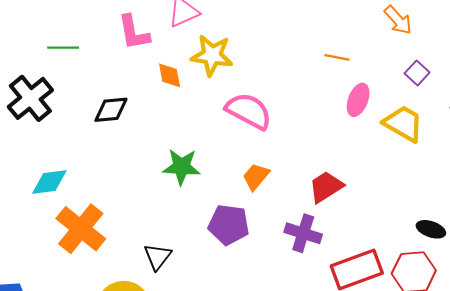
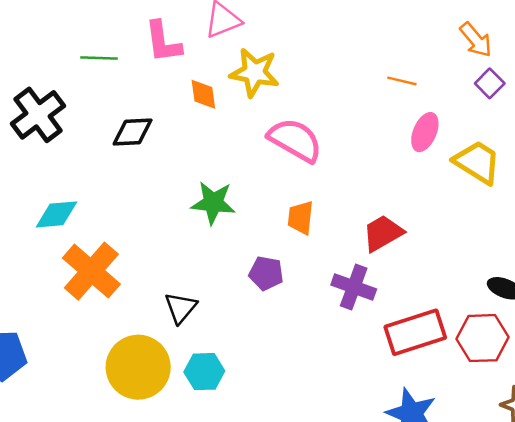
green line: (63, 48) -> (99, 58), moved
purple square: (417, 73) -> (490, 83), moved
orange trapezoid: (256, 176) -> (301, 218), turned -36
purple pentagon: (229, 225) -> (266, 273), size x0.7

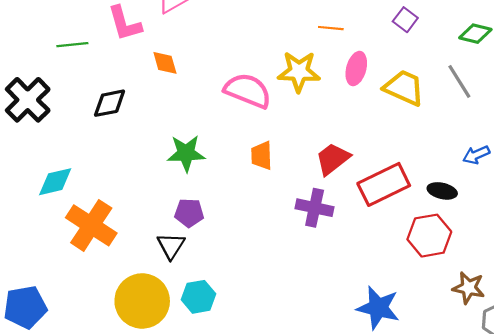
yellow star: (254, 73) -> (299, 72), moved
purple pentagon: (266, 273) -> (189, 213), moved
red rectangle: (415, 332) -> (384, 184), moved

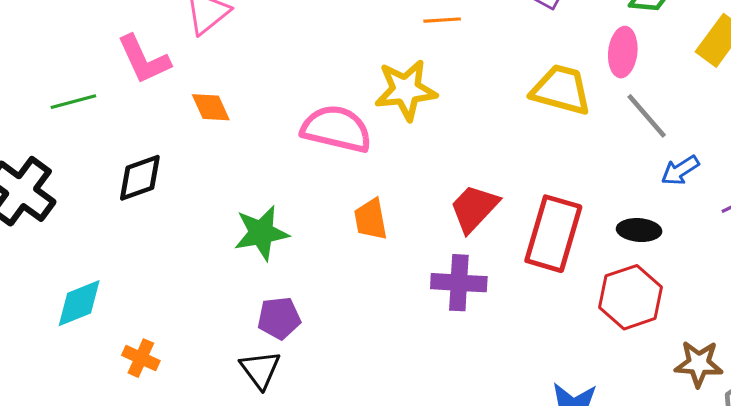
pink ellipse: (356, 69) -> (623, 52), moved
gray line: (459, 81) -> (647, 116), moved
red rectangle: (384, 184) -> (553, 234), turned -39
orange cross: (91, 225) -> (141, 358), size x0.5

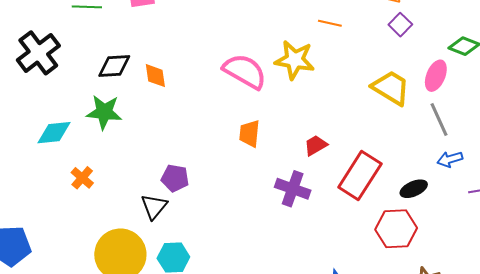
orange diamond: (211, 107) -> (155, 76), moved
red trapezoid: (474, 208) -> (316, 145), size x0.7
black ellipse: (639, 230) -> (414, 189), turned -44
green star: (261, 233) -> (104, 112), moved

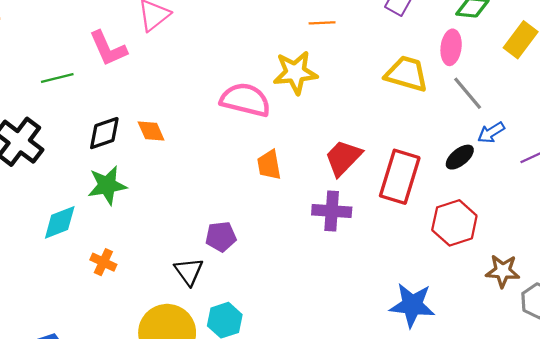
red trapezoid: (316, 145) -> (343, 158), size x1.5
purple pentagon: (175, 178) -> (221, 237), moved
black ellipse: (414, 189) -> (460, 157), moved

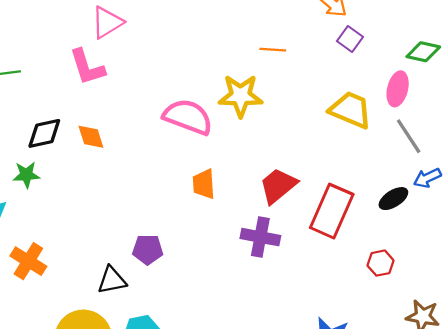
pink L-shape: (108, 48) -> (87, 67), moved
green star: (107, 185) -> (26, 175), moved, size x0.7
red hexagon: (454, 223) -> (381, 263), size x0.6
orange cross: (103, 262) -> (28, 261), size x1.4
black triangle: (189, 271) -> (112, 280), turned 48

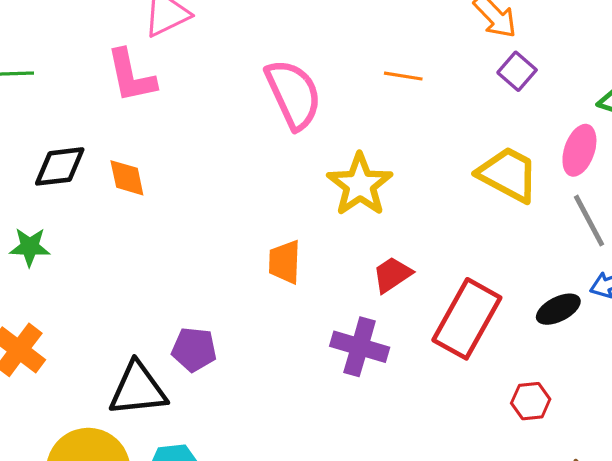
yellow star: (241, 96) -> (360, 185), moved, turned 30
pink semicircle: (188, 117) -> (293, 94), moved, turned 39
green star: (26, 175) -> (30, 247), moved
red trapezoid: (278, 186) -> (392, 275), size x0.7
black triangle: (112, 280) -> (138, 389), size x1.4

